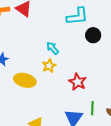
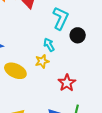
cyan L-shape: (77, 16) -> (61, 18), moved, turned -70
black circle: (93, 35) -> (78, 35), moved

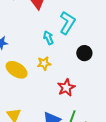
black circle: (78, 35) -> (84, 53), moved
cyan arrow: (49, 45) -> (48, 38), moved

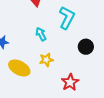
cyan arrow: (48, 38) -> (41, 34), moved

